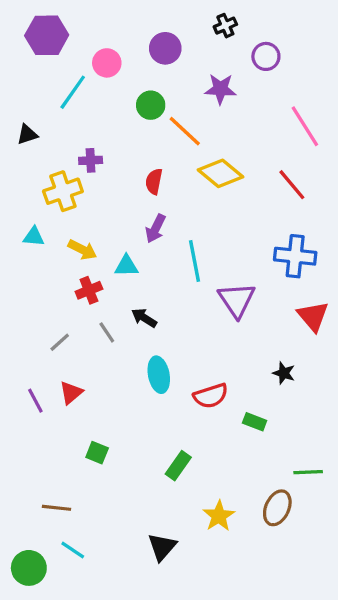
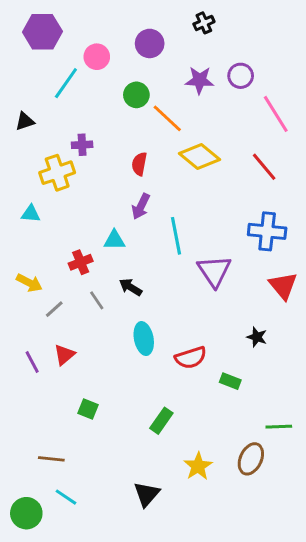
purple circle: (266, 56) -> (241, 76), moved
yellow arrow: (82, 250) -> (29, 283), moved

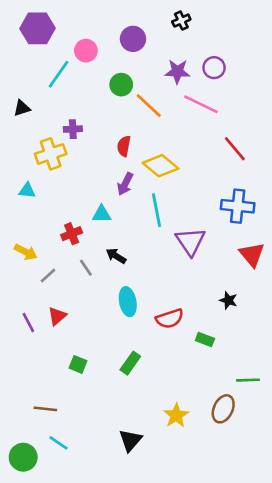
pink line: (276, 114) -> (201, 104), moved, turned -32
yellow diamond: (200, 157) -> (160, 166), moved
green rectangle: (161, 421) -> (130, 363), moved

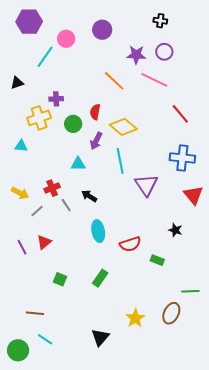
black cross: (181, 21) -> (160, 21), moved, turned 32
green circle: (121, 85) -> (73, 124), moved
red cross: (72, 234) -> (52, 188), moved

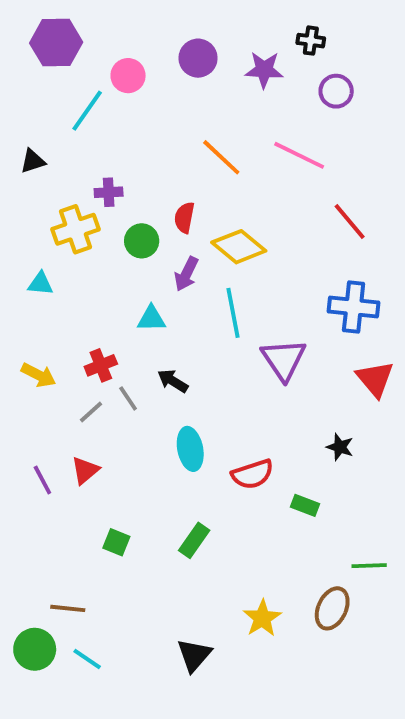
purple circle: (164, 52) -> (336, 91), moved
purple star: (136, 55) -> (264, 70), moved
gray line: (37, 211) -> (91, 412), moved
green circle: (18, 350) -> (35, 649), moved

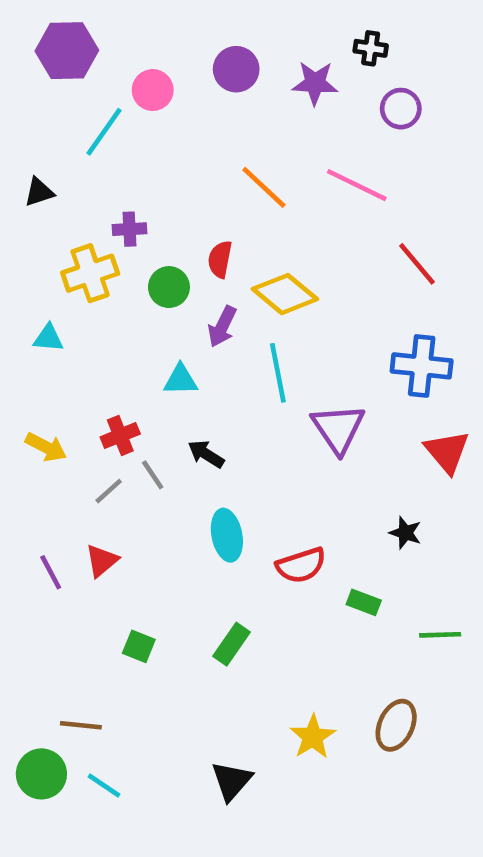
green line: (369, 566) -> (440, 635), moved

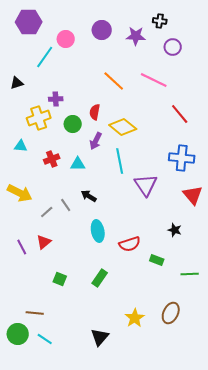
red cross: (120, 435) -> (52, 159), moved
yellow arrow: (46, 447) -> (20, 193), size x1.4

